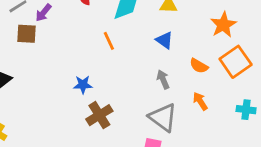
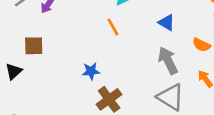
brown square: (26, 34) -> (34, 46), moved
gray arrow: (163, 79) -> (168, 60), size x1.5

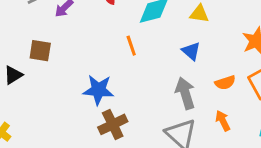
orange semicircle: (201, 45) -> (225, 83), turned -54
blue star: (91, 71) -> (98, 90), size x1.5

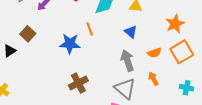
brown square: (40, 51) -> (28, 34), turned 35
blue star: (98, 90) -> (70, 44), moved

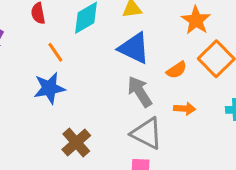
orange line: (90, 29) -> (55, 52), moved
blue triangle: (131, 32) -> (134, 48), size x1.6
orange arrow: (153, 79) -> (185, 109), turned 136

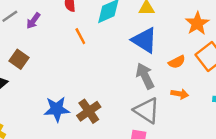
blue star: (49, 88) -> (57, 109), moved

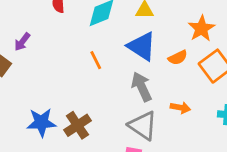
purple arrow: (33, 21) -> (22, 42), moved
orange line: (80, 36) -> (96, 60), moved
orange semicircle: (177, 62) -> (178, 58), moved

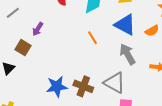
brown cross: (78, 125) -> (83, 86), turned -30
gray triangle: (143, 126) -> (115, 83), moved

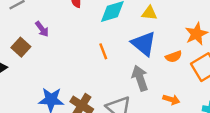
purple arrow: (38, 29) -> (42, 29), turned -80

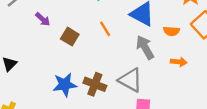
brown square: (21, 47) -> (70, 37), moved
orange semicircle: (174, 57) -> (171, 31), moved, turned 35

